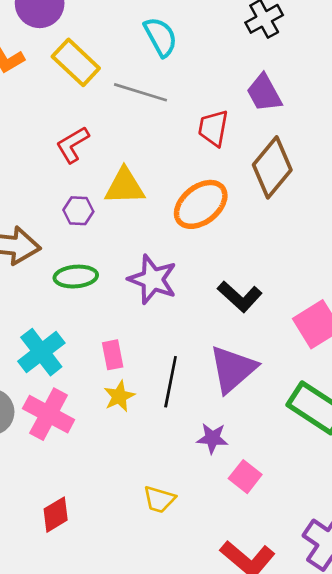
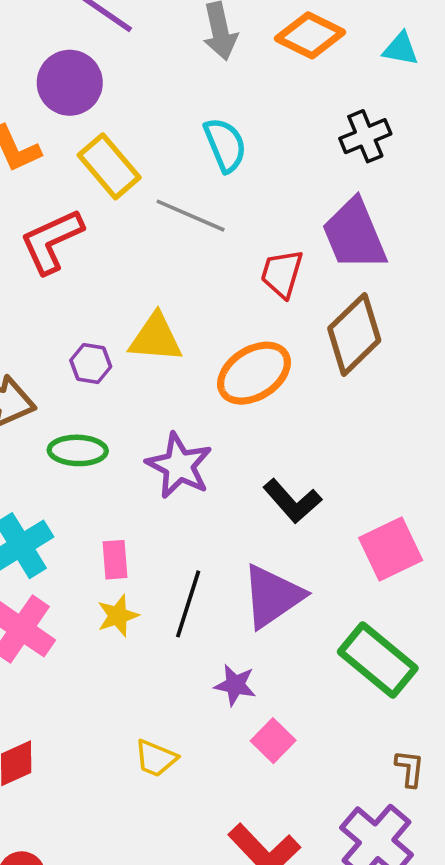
purple trapezoid: (264, 93) -> (354, 234), size x1.4
red L-shape: (73, 145) -> (52, 241), moved, size x1.4

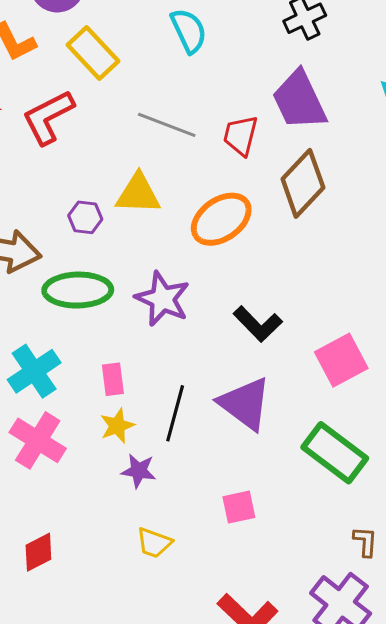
gray line: (191, 216) -> (167, 125), moved
green ellipse: (78, 450) -> (78, 290), size x1.4
purple triangle: (273, 596) -> (245, 404), turned -46
purple star: (235, 685) -> (139, 471), moved
pink square: (273, 741) -> (239, 507), moved, turned 36

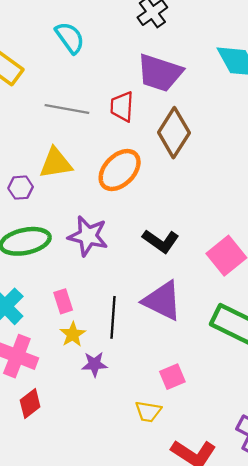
purple trapezoid: (299, 100) -> (160, 73), turned -36
yellow trapezoid: (154, 543) -> (148, 411), moved
red diamond: (38, 552) -> (30, 404), moved

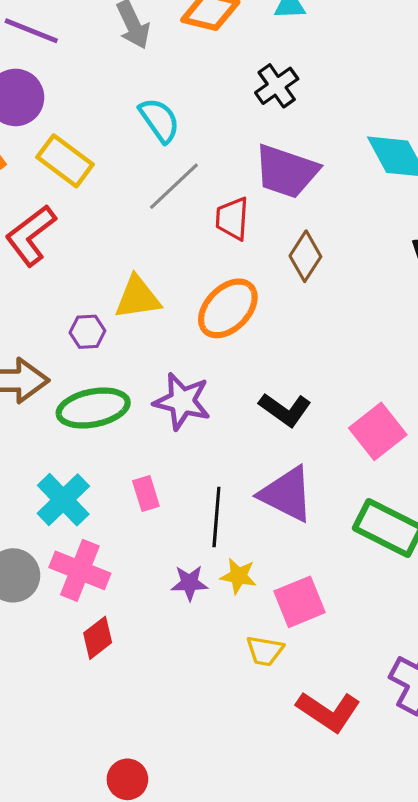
gray line: (67, 109) -> (174, 186), moved, turned -54
brown diamond: (174, 133) -> (305, 256), size x0.7
yellow star: (73, 334) -> (238, 576), moved, turned -30
pink square: (172, 377) -> (299, 602), size x1.4

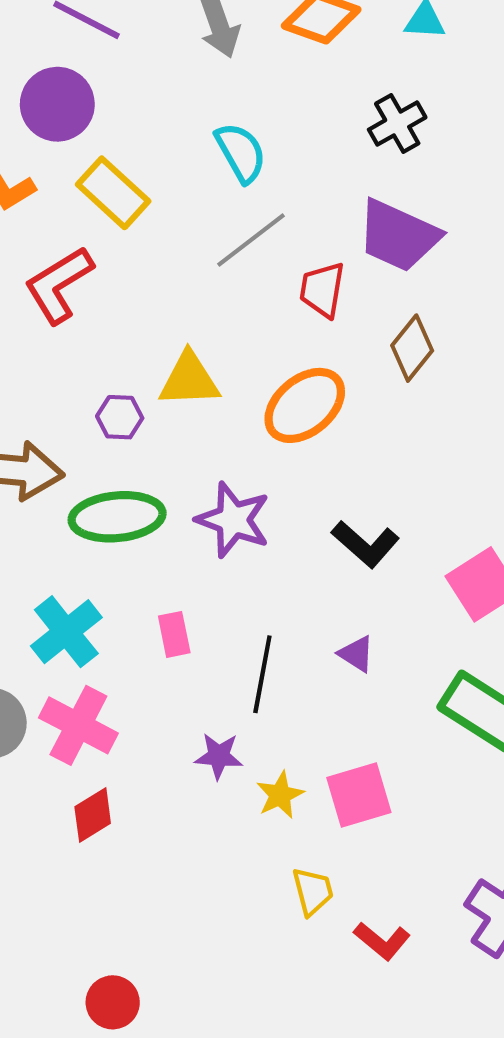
purple triangle: (287, 494) -> (356, 654), size x0.5
yellow star: (238, 576) -> (280, 795), moved, turned 30
yellow trapezoid: (265, 651) -> (313, 891), moved, turned -120
red L-shape: (328, 711) -> (382, 941), size x0.7

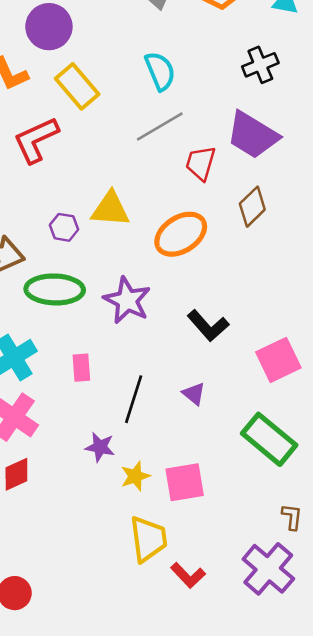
yellow trapezoid: (313, 891) -> (148, 539), size x1.5

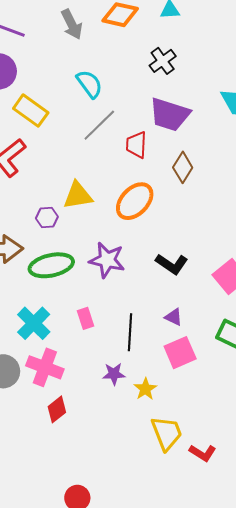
pink square: (185, 482) -> (180, 353), moved

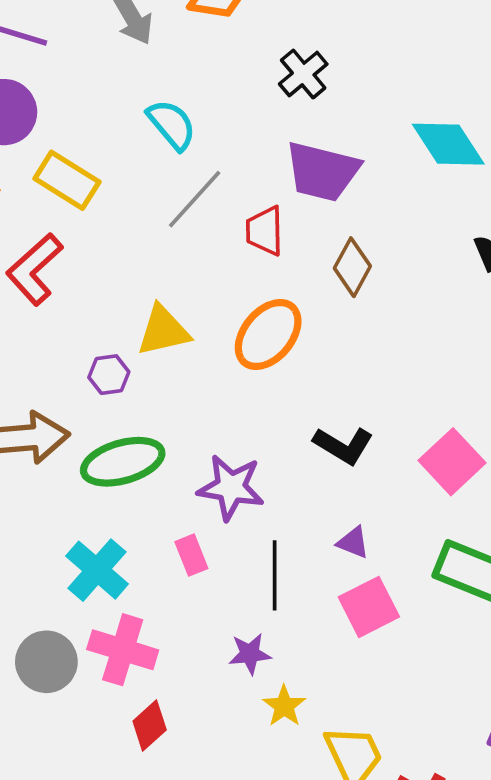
purple star: (107, 260) -> (231, 487), moved
yellow star: (145, 389) -> (284, 706), moved

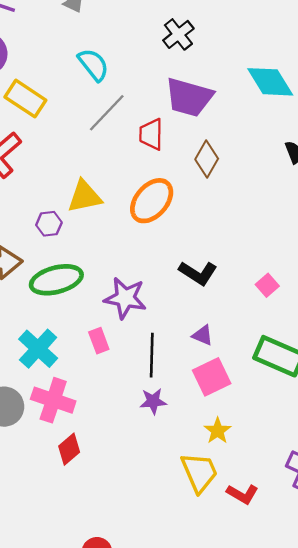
pink square: (452, 462) -> (267, 285), size x0.6
purple star: (250, 654) -> (153, 401), moved
yellow star: (284, 706) -> (218, 431), moved

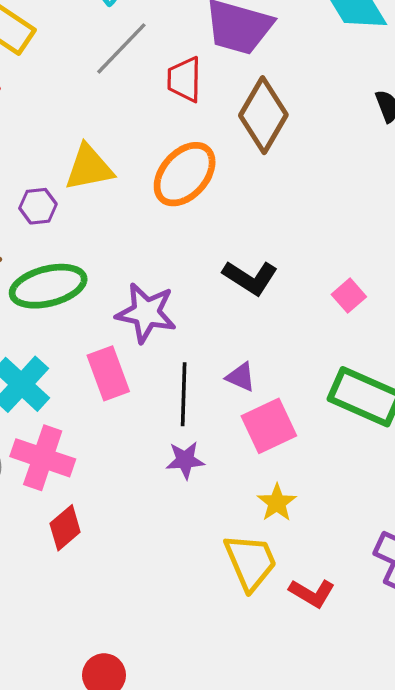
brown diamond: (207, 159) -> (263, 115), size x1.4
purple triangle: (203, 335) -> (241, 377), moved
pink rectangle: (99, 341) -> (108, 373), size x1.4

